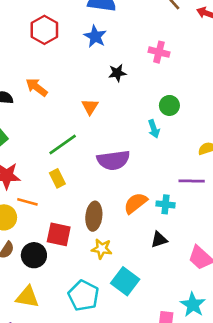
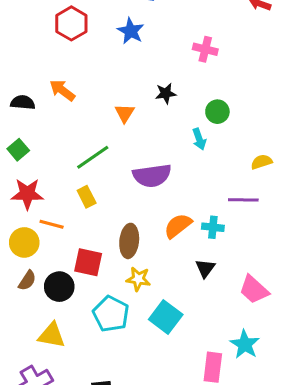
black star: (117, 73) -> (166, 93), moved
black triangle: (159, 240) -> (205, 268), turned -36
cyan pentagon: (83, 296) -> (111, 314), moved

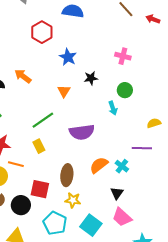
red hexagon: (71, 23) -> (42, 32), moved
blue star: (131, 31) -> (68, 57), moved
pink cross: (205, 49) -> (123, 56), moved
cyan cross: (213, 227) -> (122, 166), turned 32
pink trapezoid: (254, 290) -> (122, 217), moved

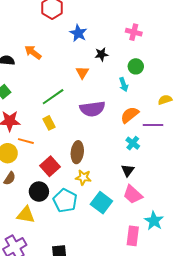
orange triangle: (64, 91) -> (82, 72), moved
orange semicircle: (99, 165) -> (130, 115), moved
red square: (40, 189) -> (50, 166), turned 36
black circle: (21, 205) -> (39, 192), moved

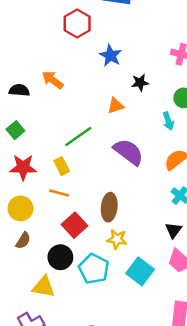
orange triangle: (82, 72) -> (116, 106), turned 40
purple semicircle: (92, 109) -> (128, 152), turned -135
yellow rectangle: (49, 123) -> (62, 166), moved
orange line: (26, 141) -> (59, 193), moved

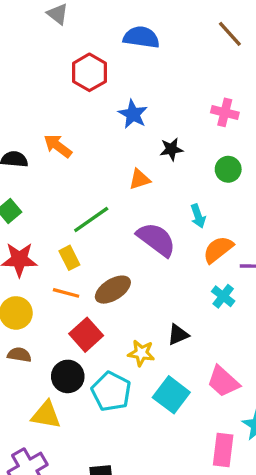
cyan arrow: (168, 121) -> (198, 216), moved
brown ellipse: (109, 207) -> (113, 290), moved, turned 52
black triangle: (173, 230) -> (178, 335), moved, turned 30
brown semicircle: (23, 241) -> (19, 355), turned -114

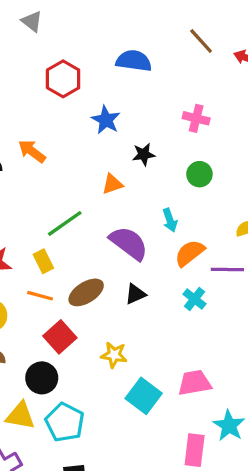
blue semicircle: (141, 37) -> (134, 61), moved
black triangle: (178, 335) -> (135, 294), moved
pink trapezoid: (223, 381) -> (195, 383), turned 128
cyan pentagon: (111, 391) -> (65, 422), moved

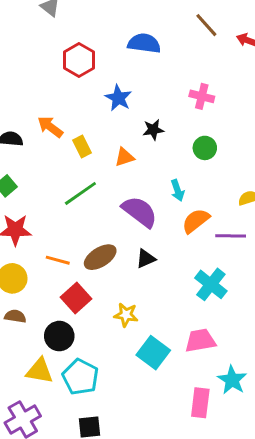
yellow rectangle: (43, 261) -> (82, 146), moved
cyan cross: (195, 299) -> (211, 284), moved, size x1.5

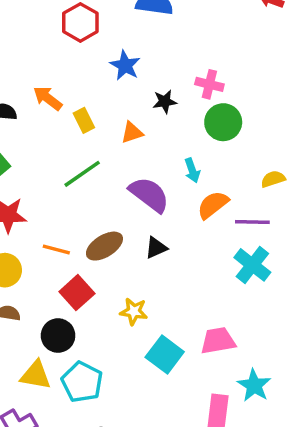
pink cross: (202, 96) -> (209, 84), moved
green circle: (205, 148) -> (223, 122), size x1.4
cyan cross: (211, 284) -> (252, 265), moved

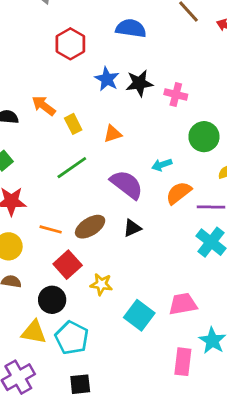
black star: (165, 102) -> (139, 83), moved, size x1.4
green circle: (223, 122) -> (204, 137), moved
cyan arrow: (192, 170) -> (162, 165), turned 90
yellow star: (134, 311) -> (101, 284), moved

